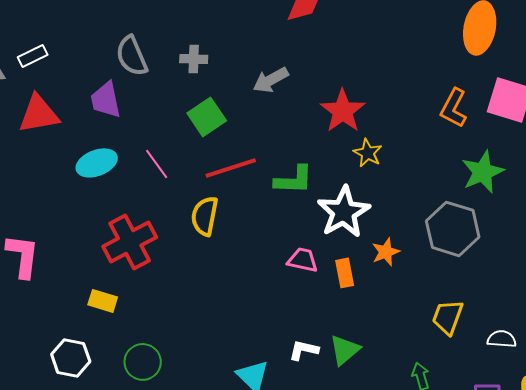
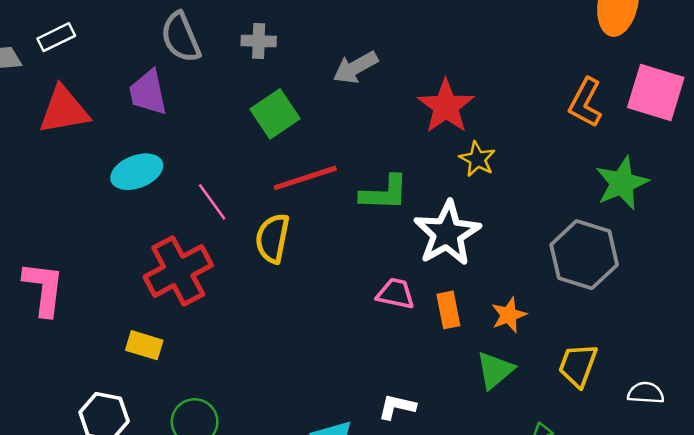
pink line: (157, 164) -> (212, 202), moved
orange star: (386, 252) -> (509, 315), moved
green triangle: (345, 350) -> (495, 370), moved

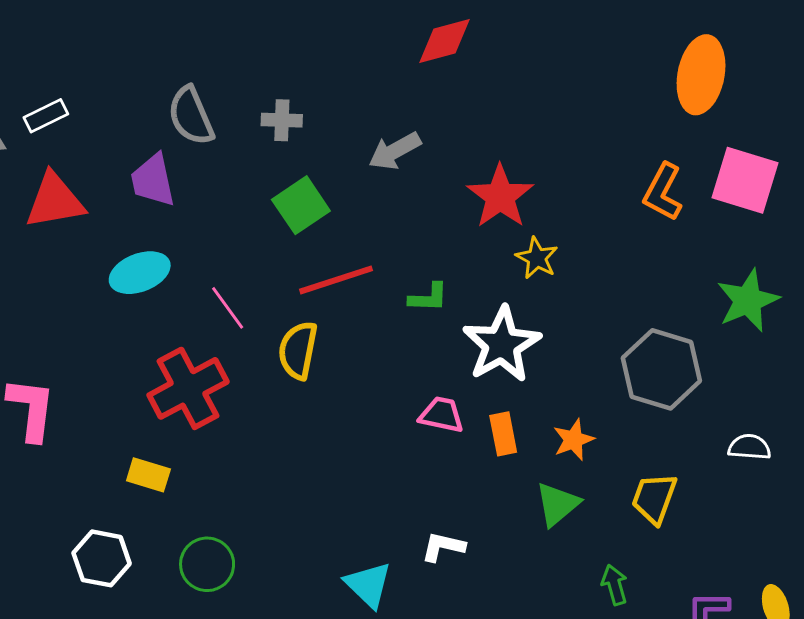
green star: (622, 183) -> (748, 300), moved
green L-shape: (384, 193) -> (428, 298), size x0.7
white semicircle: (646, 393) -> (749, 447), moved

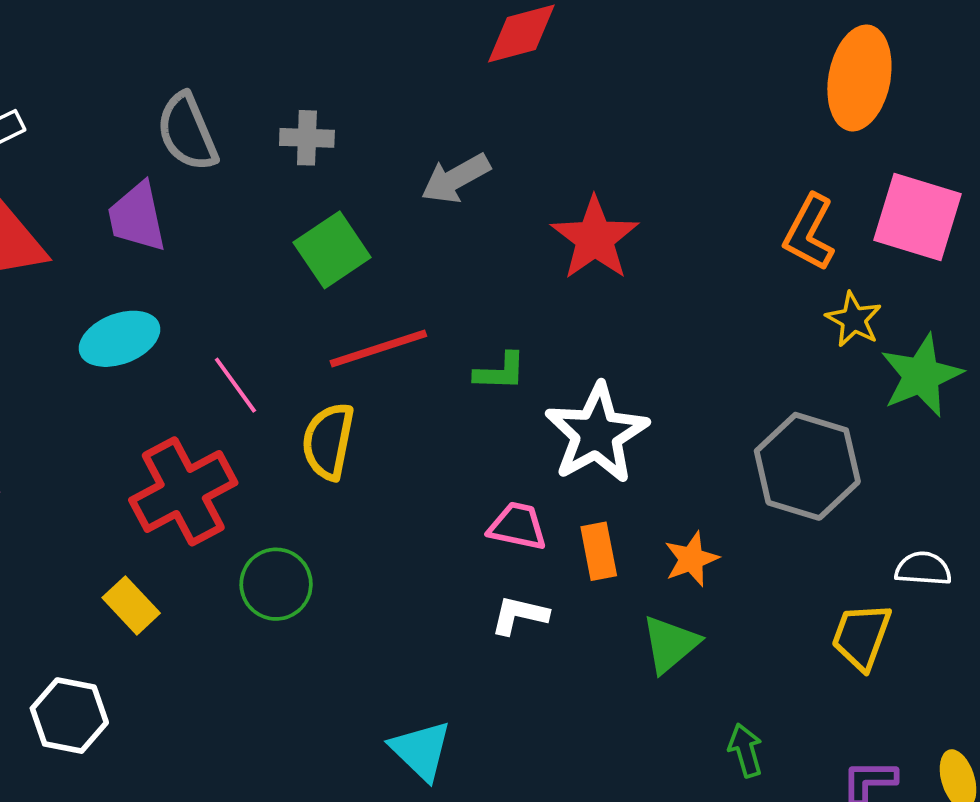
yellow star: (537, 258) -> (854, 319), moved
yellow rectangle: (148, 475) -> (131, 605), turned 30
yellow trapezoid: (654, 498) -> (861, 636), moved
white L-shape: (443, 547) -> (519, 615), moved
green circle: (207, 564) -> (276, 584), moved

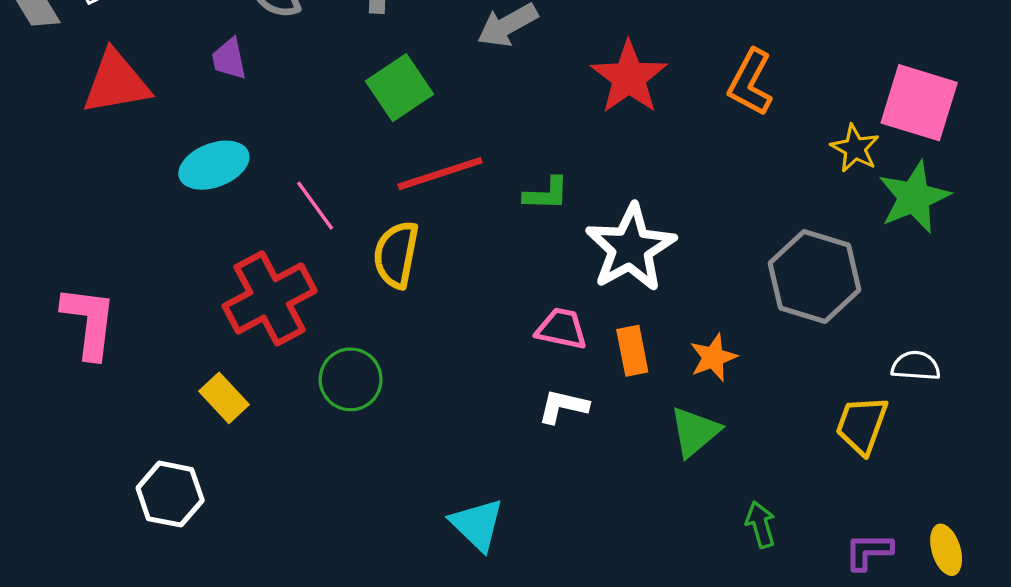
purple trapezoid: (137, 217) -> (229, 59), size x0.7
pink square: (917, 217) -> (919, 103), moved
orange L-shape: (809, 233) -> (750, 82), moved

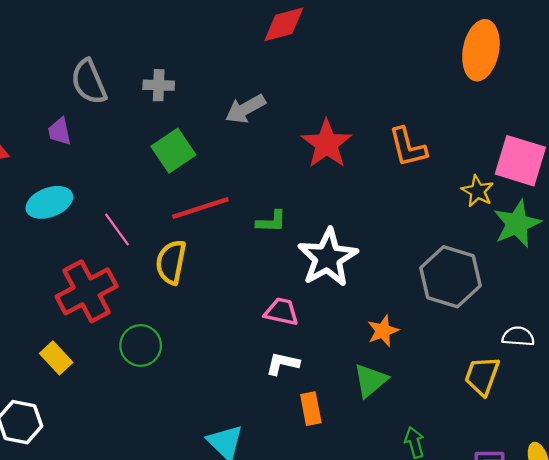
orange L-shape: (750, 82) -> (408, 147), turned -42
orange rectangle: (632, 351) -> (311, 409), moved

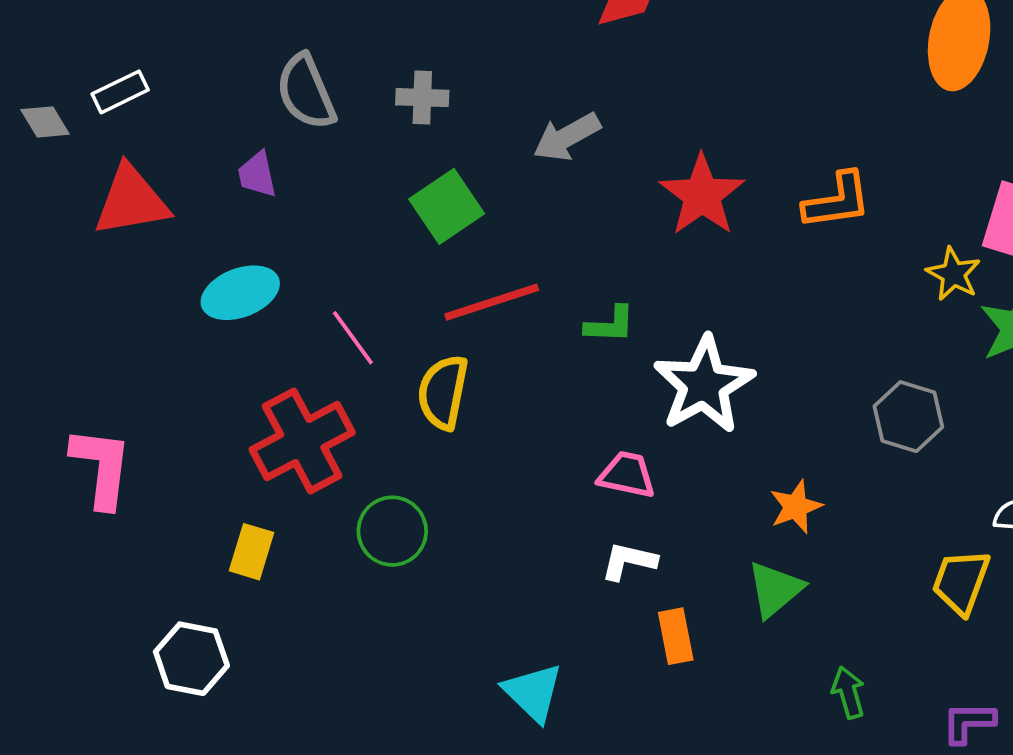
orange L-shape: (408, 147) -> (837, 201), turned -84
gray hexagon: (451, 277) -> (908, 417), size x0.7
yellow rectangle: (56, 358) -> (251, 552), turned 60

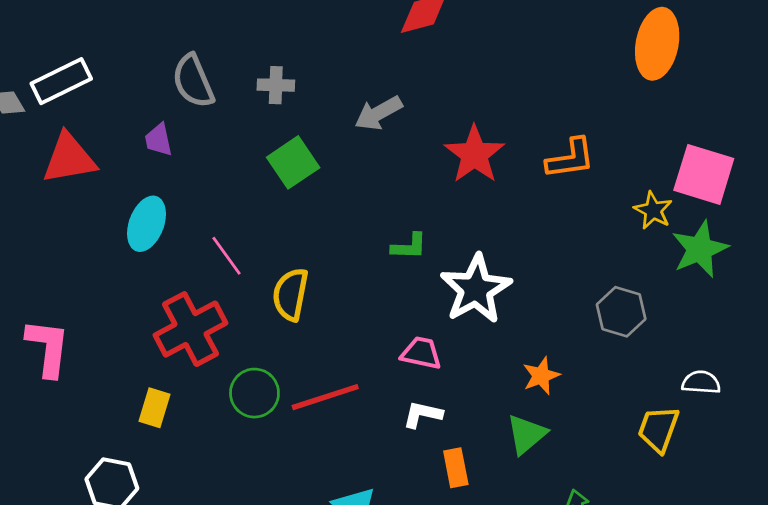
white rectangle: (120, 92) -> (61, 81), size x1.5
cyan ellipse: (240, 293) -> (147, 224), turned -48
red line: (492, 302) -> (325, 397), moved

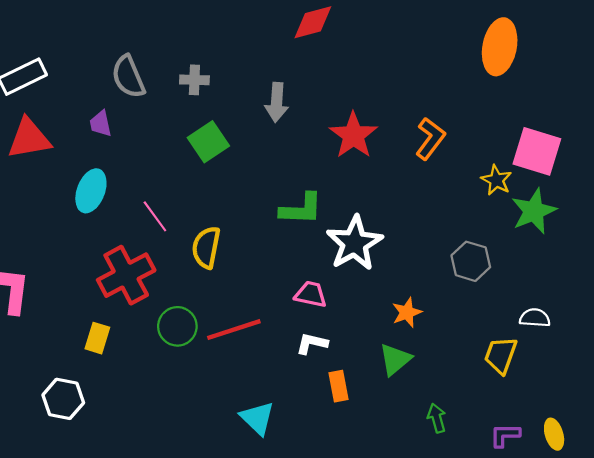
gray arrow: (378, 113) -> (277, 102), turned -57
orange L-shape: (570, 158) -> (430, 139), turned -45
green L-shape: (409, 246) -> (301, 209), size x1.5

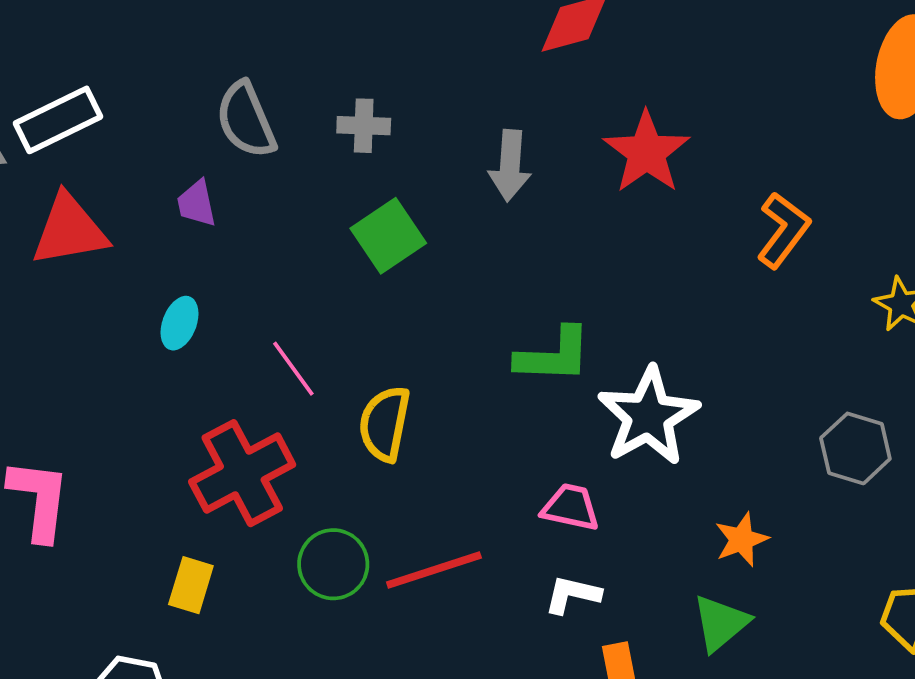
red star: (353, 135) -> (647, 152), moved
cyan ellipse: (91, 191) -> (180, 323), size x0.7

